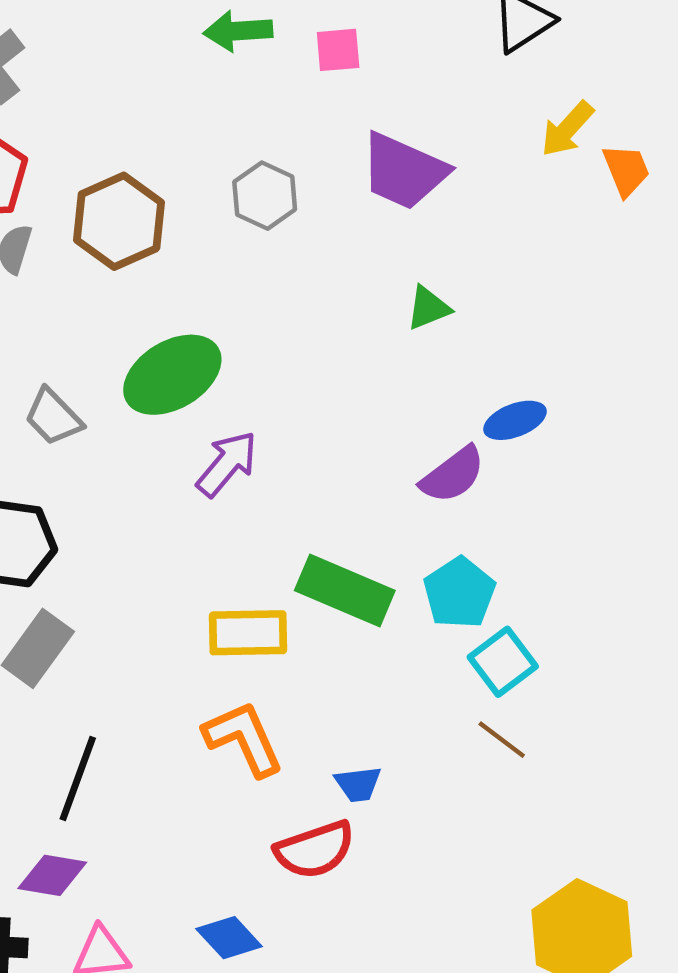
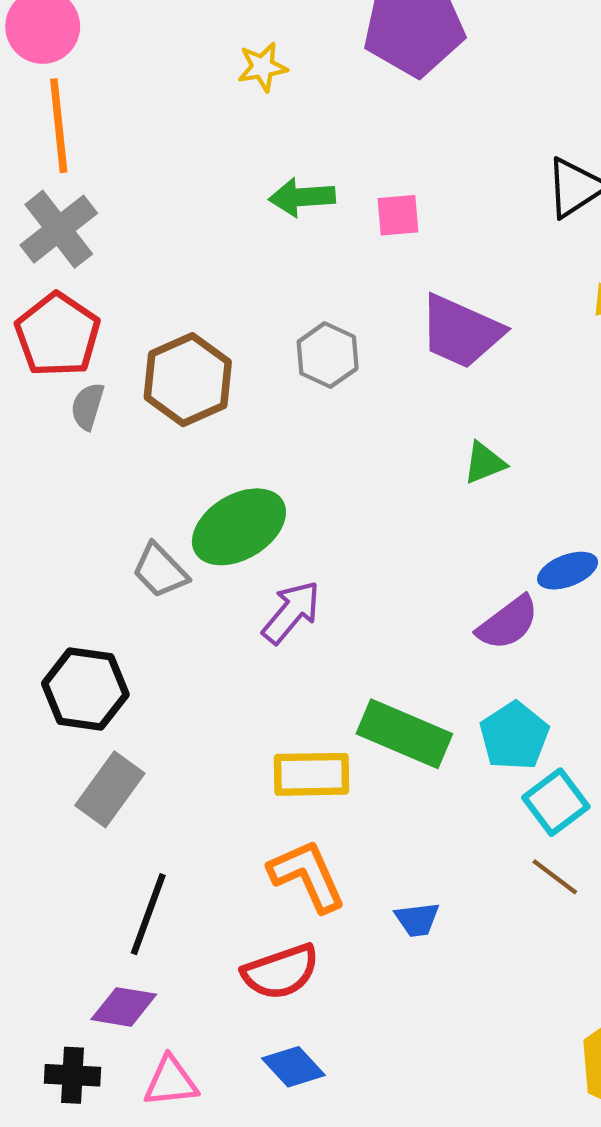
gray trapezoid: (53, 417) -> (160, 571), moved
red semicircle: (315, 850) -> (281, 972), moved

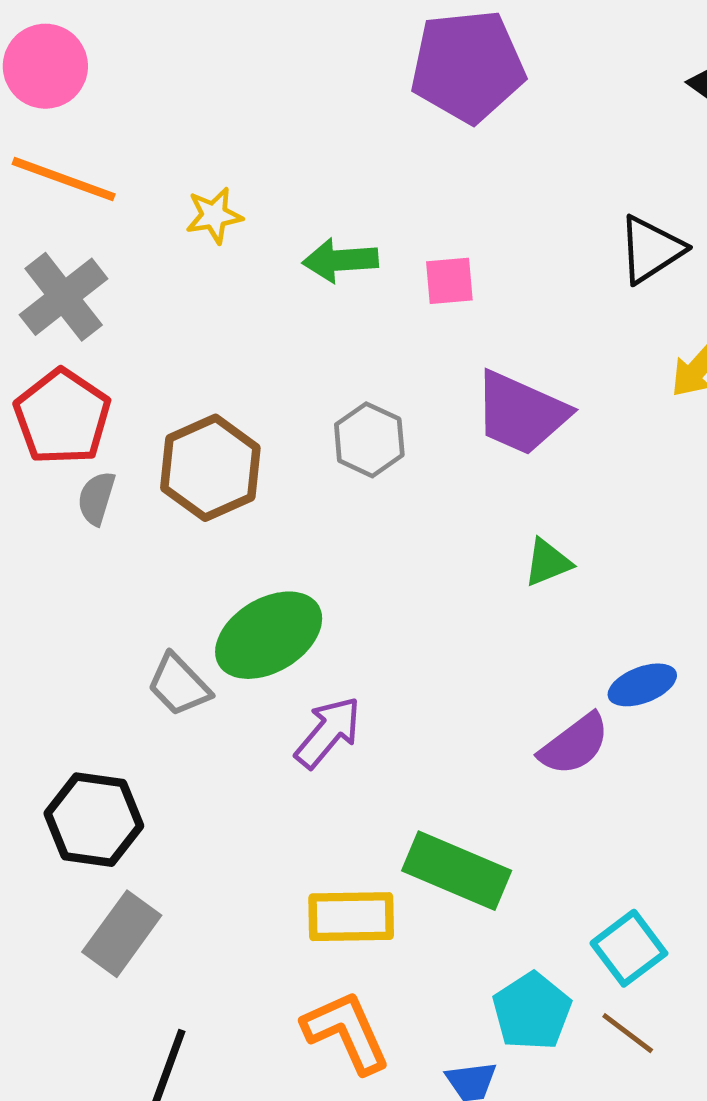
yellow star: (262, 67) -> (214, 215), moved
orange line: (59, 126) -> (64, 179), turned -64
cyan pentagon: (514, 736) -> (532, 1011), moved

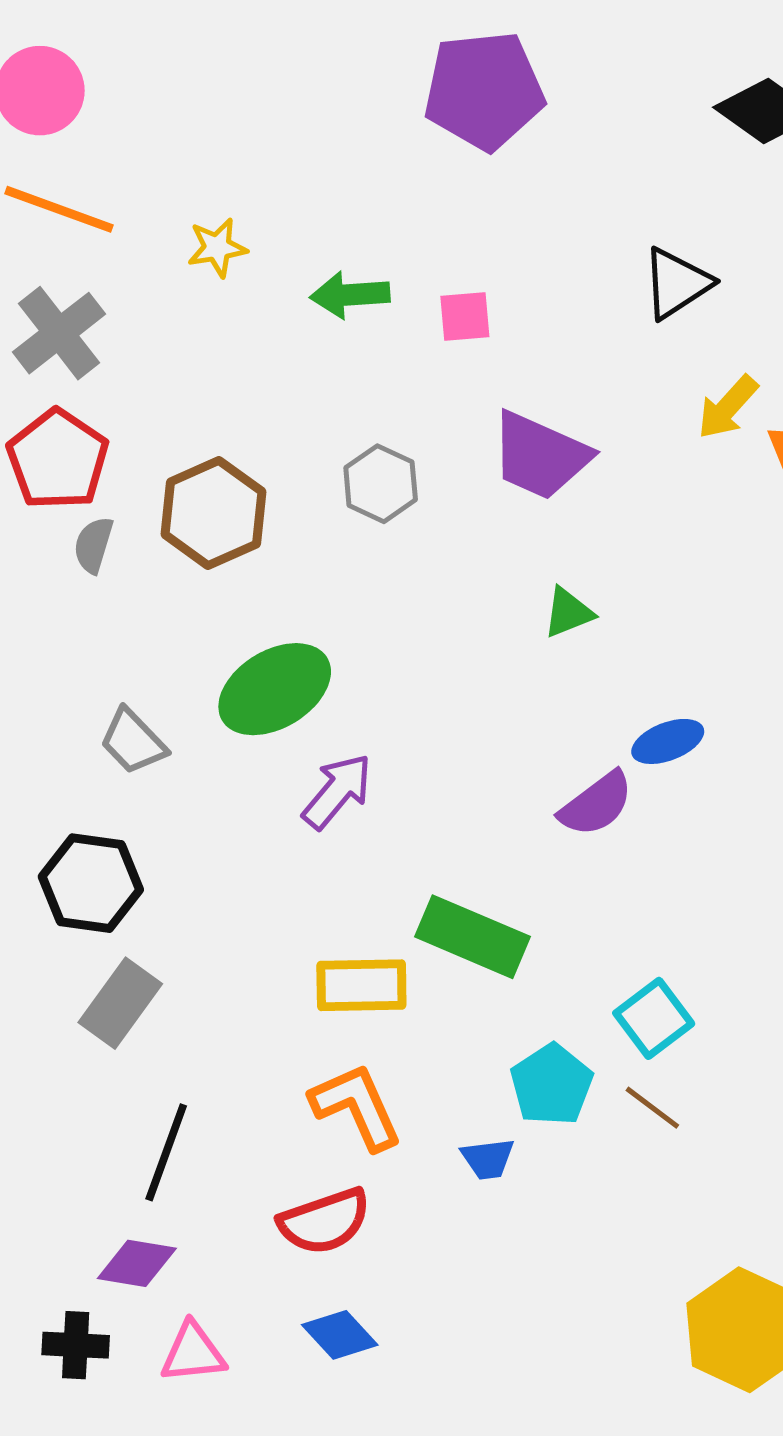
gray trapezoid: (179, 685) -> (133, 741), moved

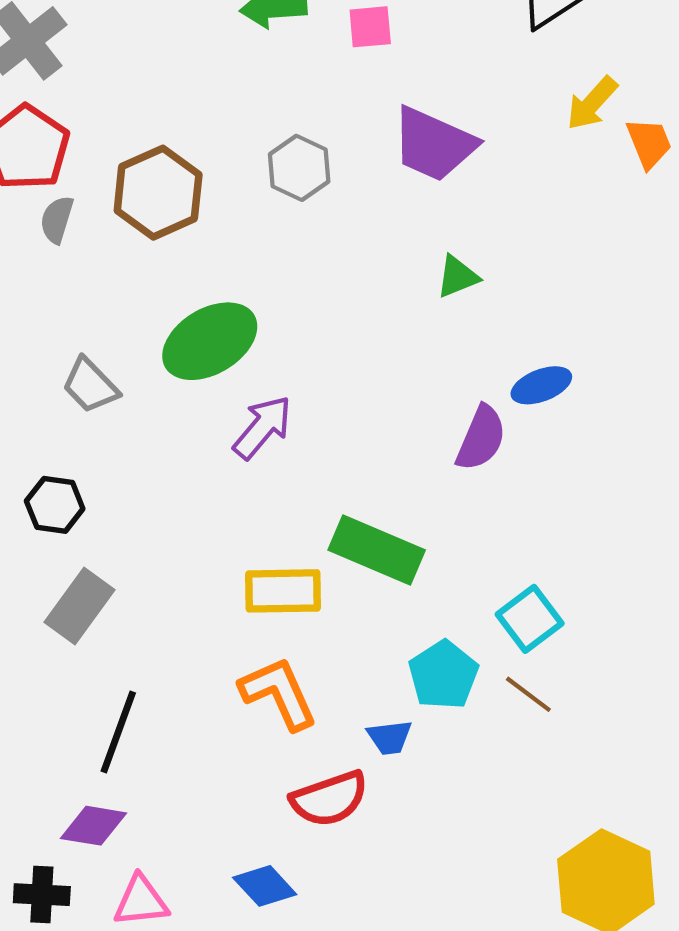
purple semicircle: (596, 804) -> (481, 438), turned -30
black hexagon: (91, 883) -> (55, 505), size x0.7
red semicircle: (324, 1221) -> (329, 799), moved

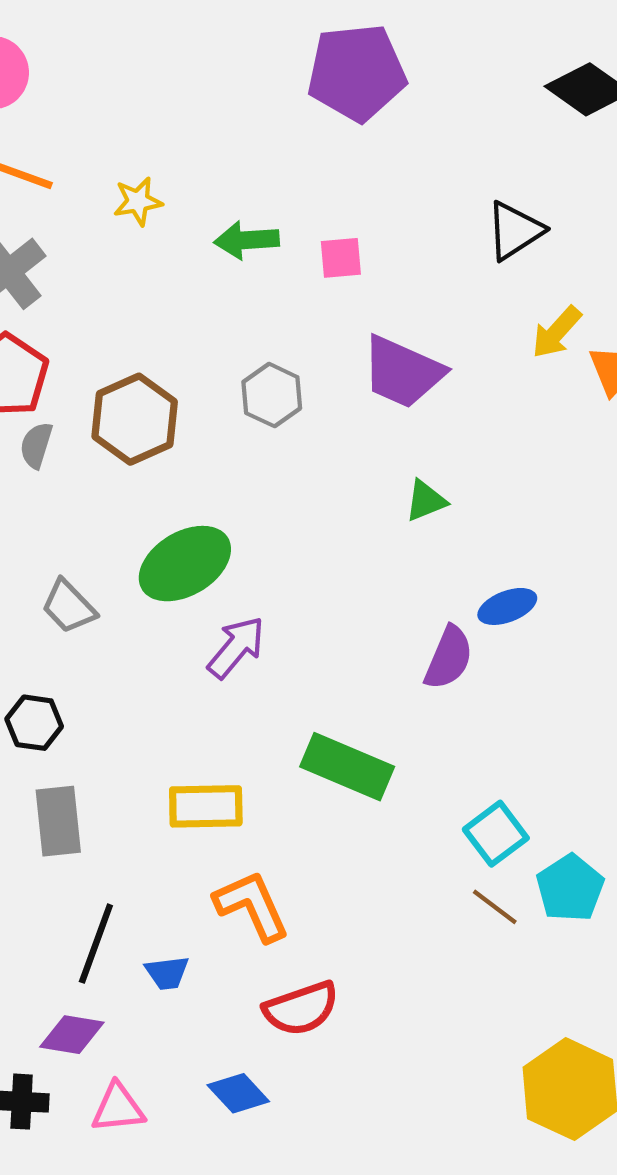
yellow rectangle: (283, 591) -> (206, 806), moved
gray rectangle: (80, 606) -> (58, 821), turned -42
cyan pentagon: (443, 675) -> (570, 888), moved
blue trapezoid: (390, 737) -> (167, 973), moved

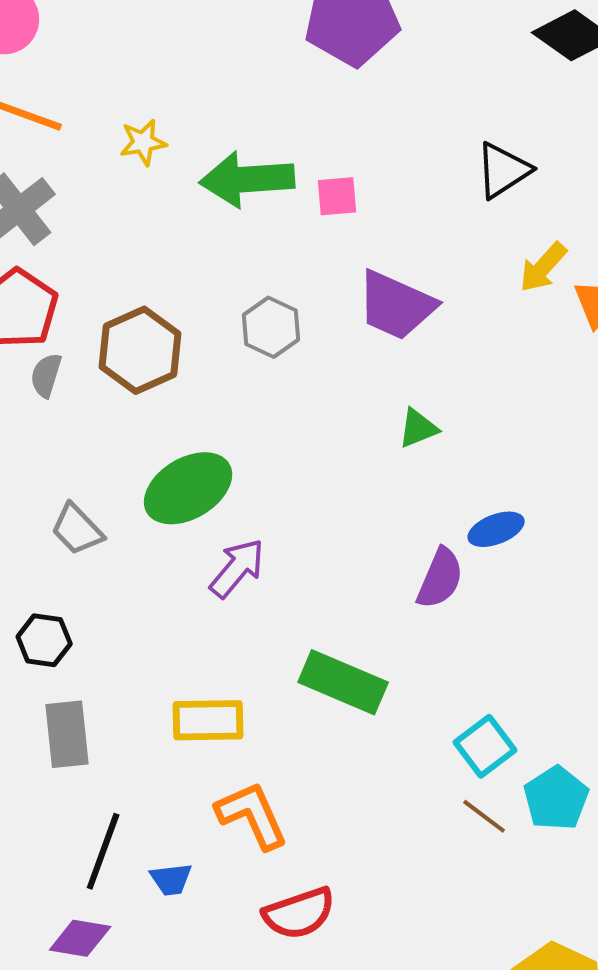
green arrow: (247, 240) -> (247, 179), size x1.5

